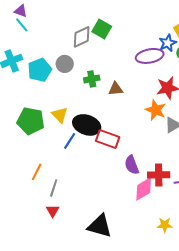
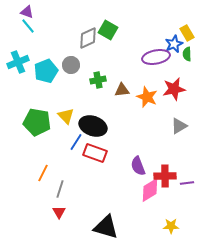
orange star: (156, 110) -> (147, 97), moved
red rectangle: (108, 139) -> (95, 153), moved

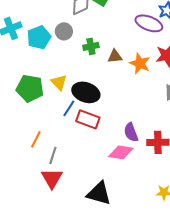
purple ellipse: (156, 57) -> (149, 23), turned 32
pink diamond: (150, 190) -> (121, 152), moved, turned 40
red triangle: (59, 212) -> (52, 178), size x1.6

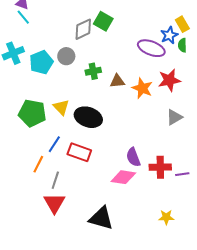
blue line: (69, 108) -> (54, 144), moved
red rectangle: (88, 119) -> (79, 152), moved

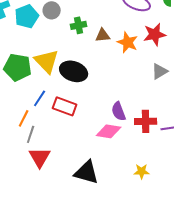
yellow triangle: (61, 107) -> (47, 61), size x1.5
gray line: (55, 180) -> (31, 134), moved
yellow star: (166, 217) -> (142, 171), moved

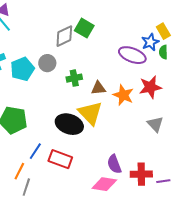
yellow triangle: (47, 61) -> (90, 113), moved
gray triangle: (160, 71) -> (155, 124), turned -42

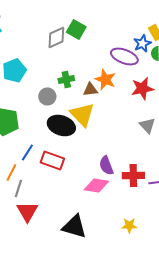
gray circle: (47, 63) -> (47, 96), moved
orange star: (123, 95) -> (105, 80), moved

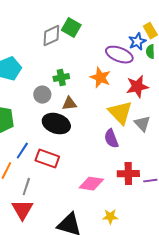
brown triangle: (90, 90) -> (69, 104), moved
yellow triangle: (82, 114) -> (120, 113), moved
purple semicircle: (106, 166) -> (111, 139), moved
gray line: (18, 188) -> (26, 187), moved
yellow star: (129, 226) -> (110, 217), moved

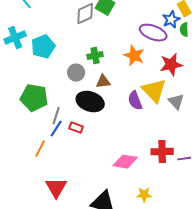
purple semicircle: (111, 139) -> (135, 101), moved
red rectangle: (47, 159) -> (76, 128), moved, size x0.6
gray line: (26, 187) -> (56, 116), moved

